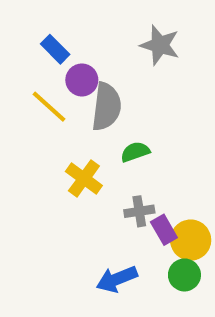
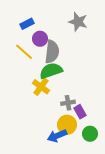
blue rectangle: (55, 49) -> (27, 24), turned -72
green semicircle: (135, 152) -> (51, 71), moved, size x1.6
yellow circle: (191, 240) -> (67, 125), moved

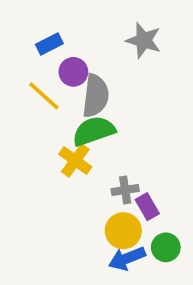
blue arrow: (57, 136) -> (127, 258), moved

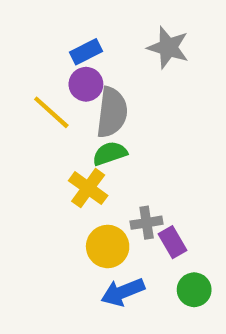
blue rectangle: (49, 44) -> (86, 52), moved
green semicircle: (94, 131) -> (110, 153), size x0.7
yellow circle: (123, 231) -> (108, 246), moved
blue arrow: (127, 258) -> (123, 292), moved

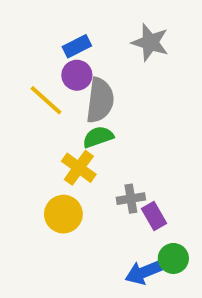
yellow circle: (108, 246) -> (63, 214), moved
blue arrow: (123, 292) -> (144, 272), moved

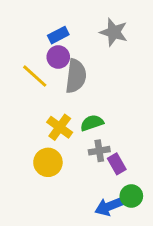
green semicircle: (98, 137) -> (92, 123), moved

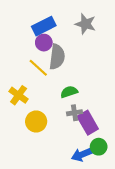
blue rectangle: (58, 35) -> (44, 26), size x1.5
yellow line: (35, 76) -> (38, 68), moved
yellow cross: (60, 127) -> (19, 95), moved
purple rectangle: (117, 164) -> (88, 123), size x1.5

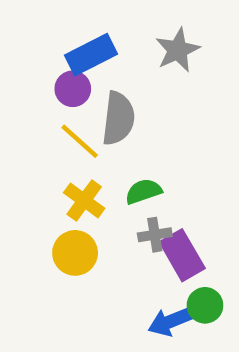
gray star: (85, 24) -> (178, 50), turned 30
purple circle: (44, 43) -> (73, 89), moved
yellow cross: (19, 95) -> (84, 200), moved

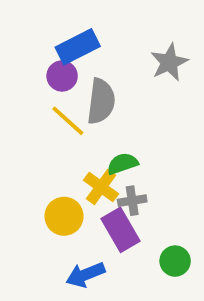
gray star: (178, 50) -> (169, 62), moved
yellow cross: (84, 200) -> (101, 187), moved
purple rectangle: (182, 255) -> (121, 230), moved
blue arrow: (171, 321) -> (85, 275), moved

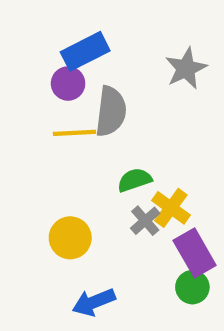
yellow line: (68, 121) -> (74, 133), turned -45
yellow cross: (101, 187) -> (171, 208), moved
gray cross: (132, 201) -> (145, 221), turned -32
purple rectangle: (121, 230) -> (195, 253), moved

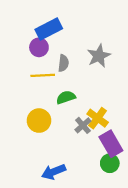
gray star: (186, 68) -> (99, 56), moved
gray semicircle: (111, 111) -> (63, 63), size x0.6
green semicircle: (135, 180) -> (66, 97), moved
yellow circle: (70, 238) -> (39, 121), moved

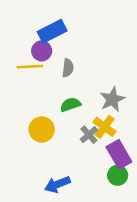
gray star: (99, 56) -> (112, 99), moved
yellow line: (43, 75) -> (30, 67), moved

